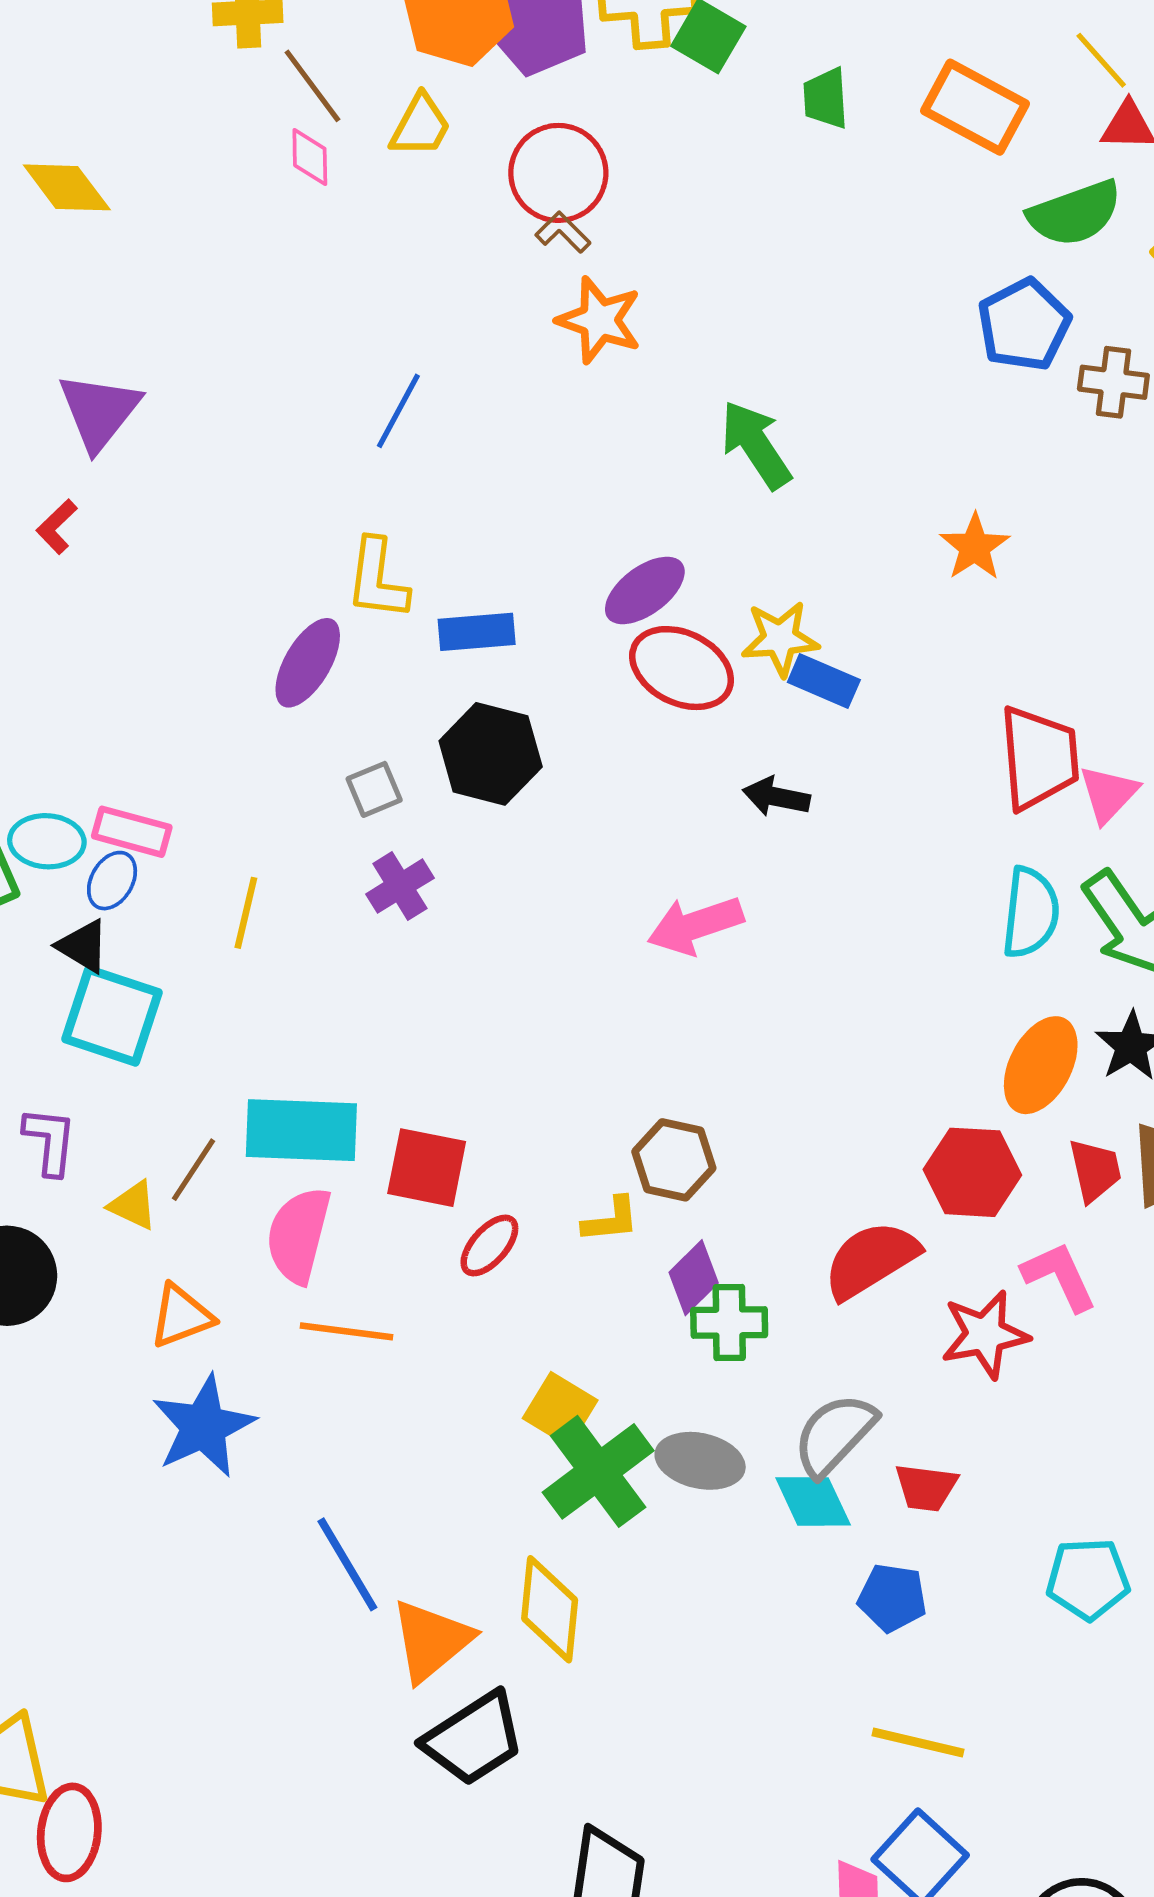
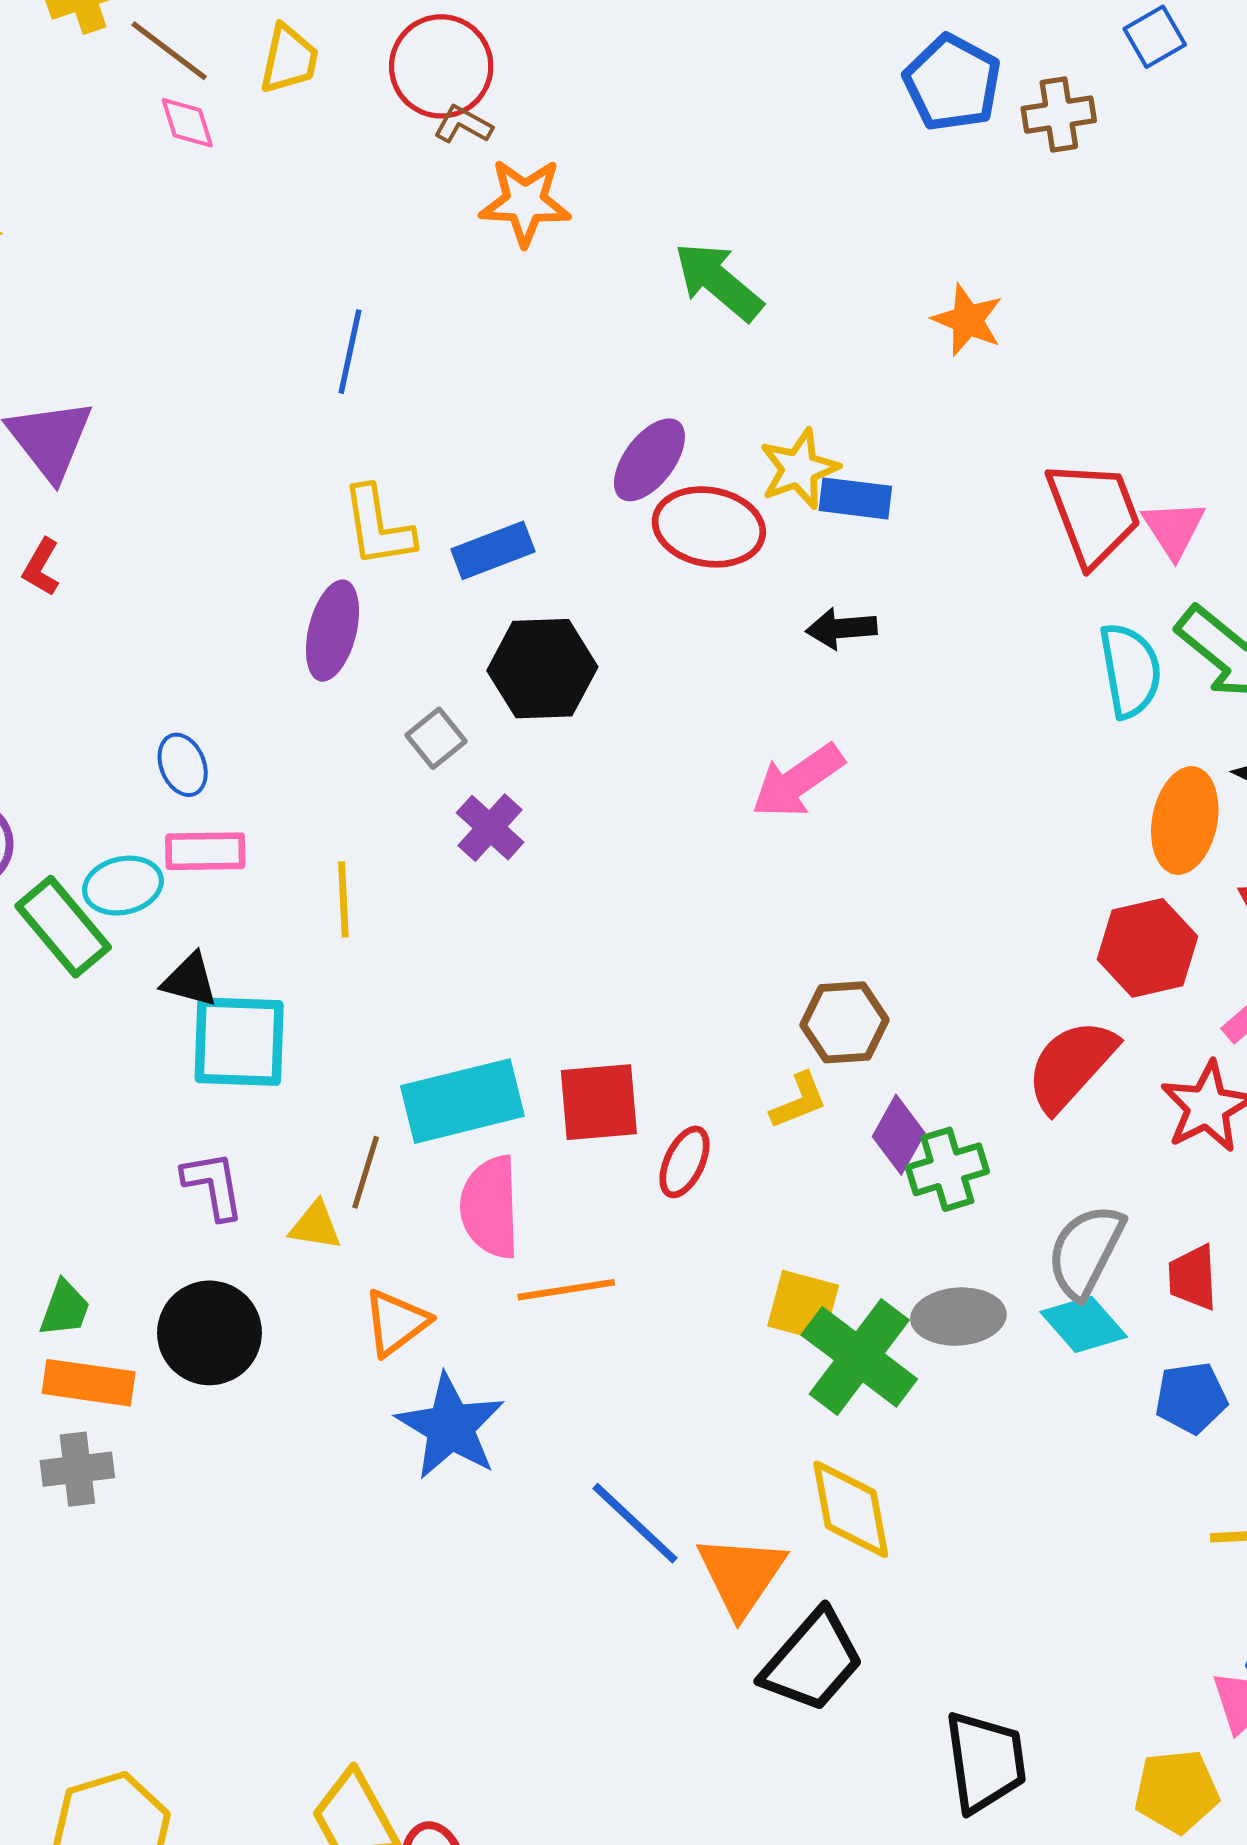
blue ellipse: (112, 881) -> (183, 765), moved, turned -36
red trapezoid: (926, 1487) -> (1193, 1277), turned 96

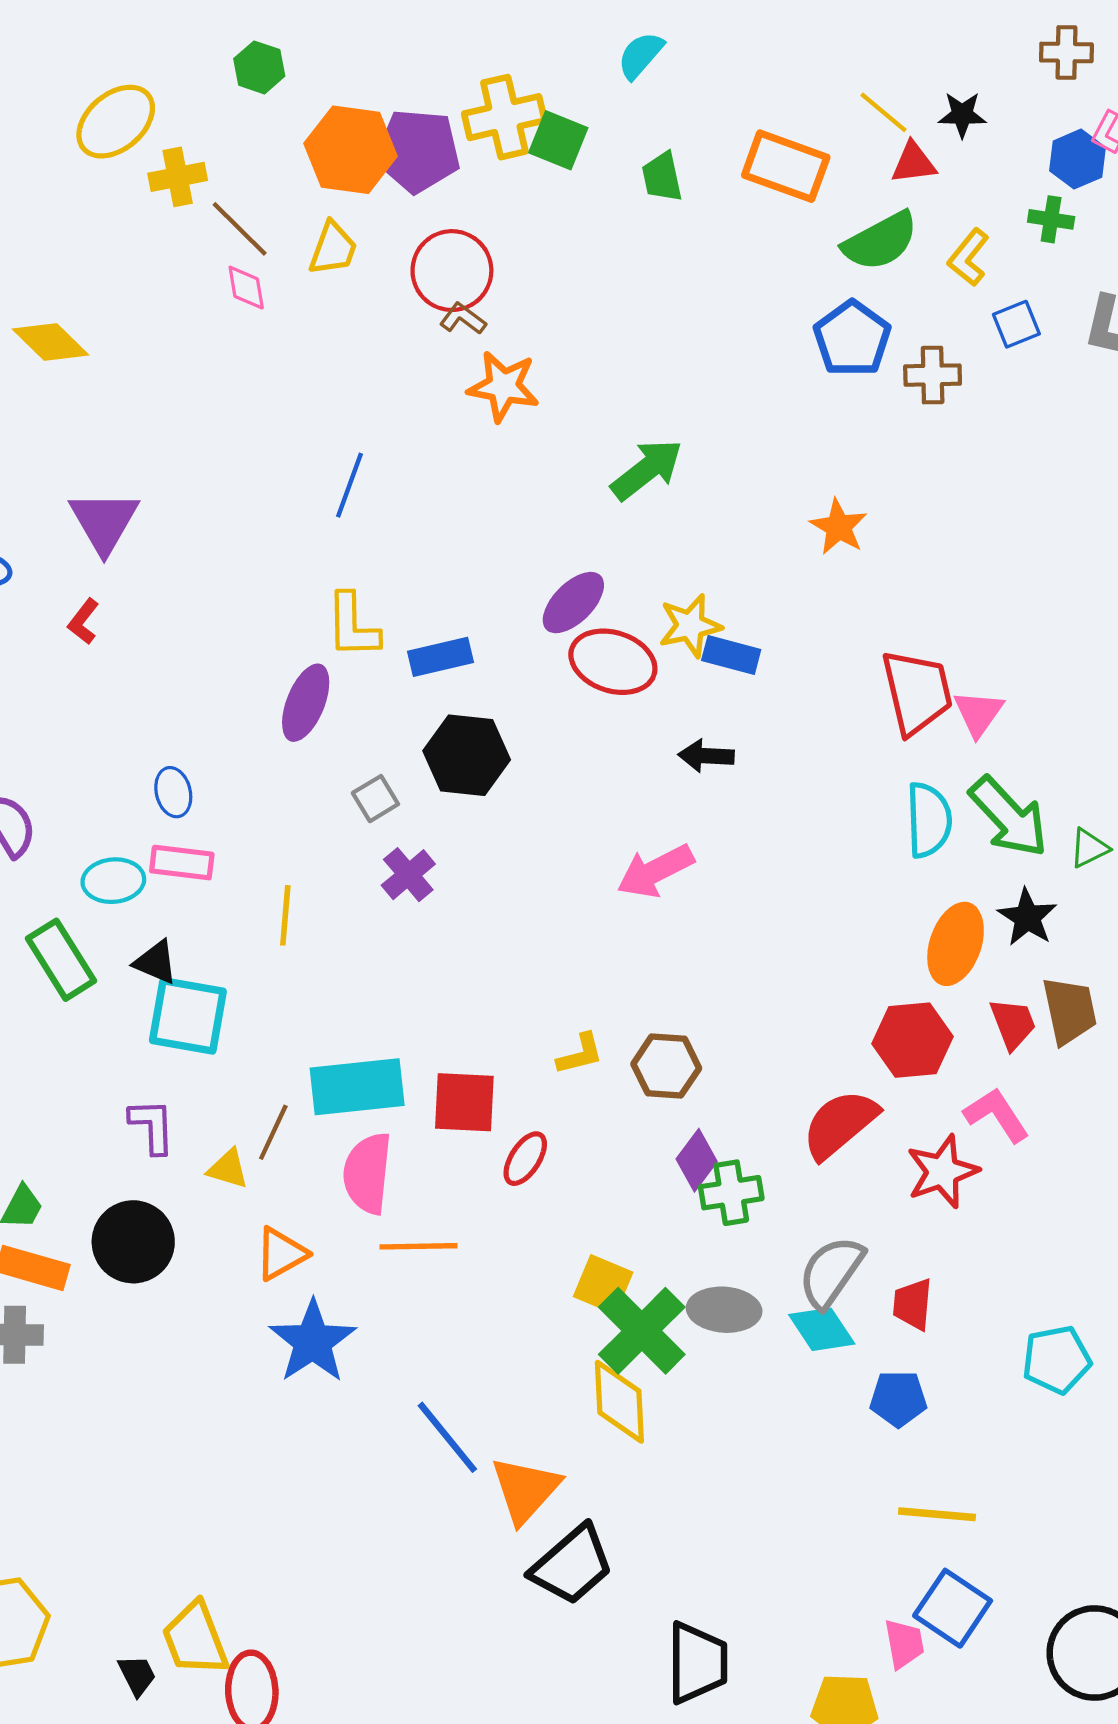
green arrow: (718, 281) -> (647, 470), turned 94
green rectangle: (63, 927) -> (61, 960), moved
yellow L-shape: (799, 1101) -> (580, 1054), moved
yellow diamond: (851, 1509) -> (619, 1402), moved

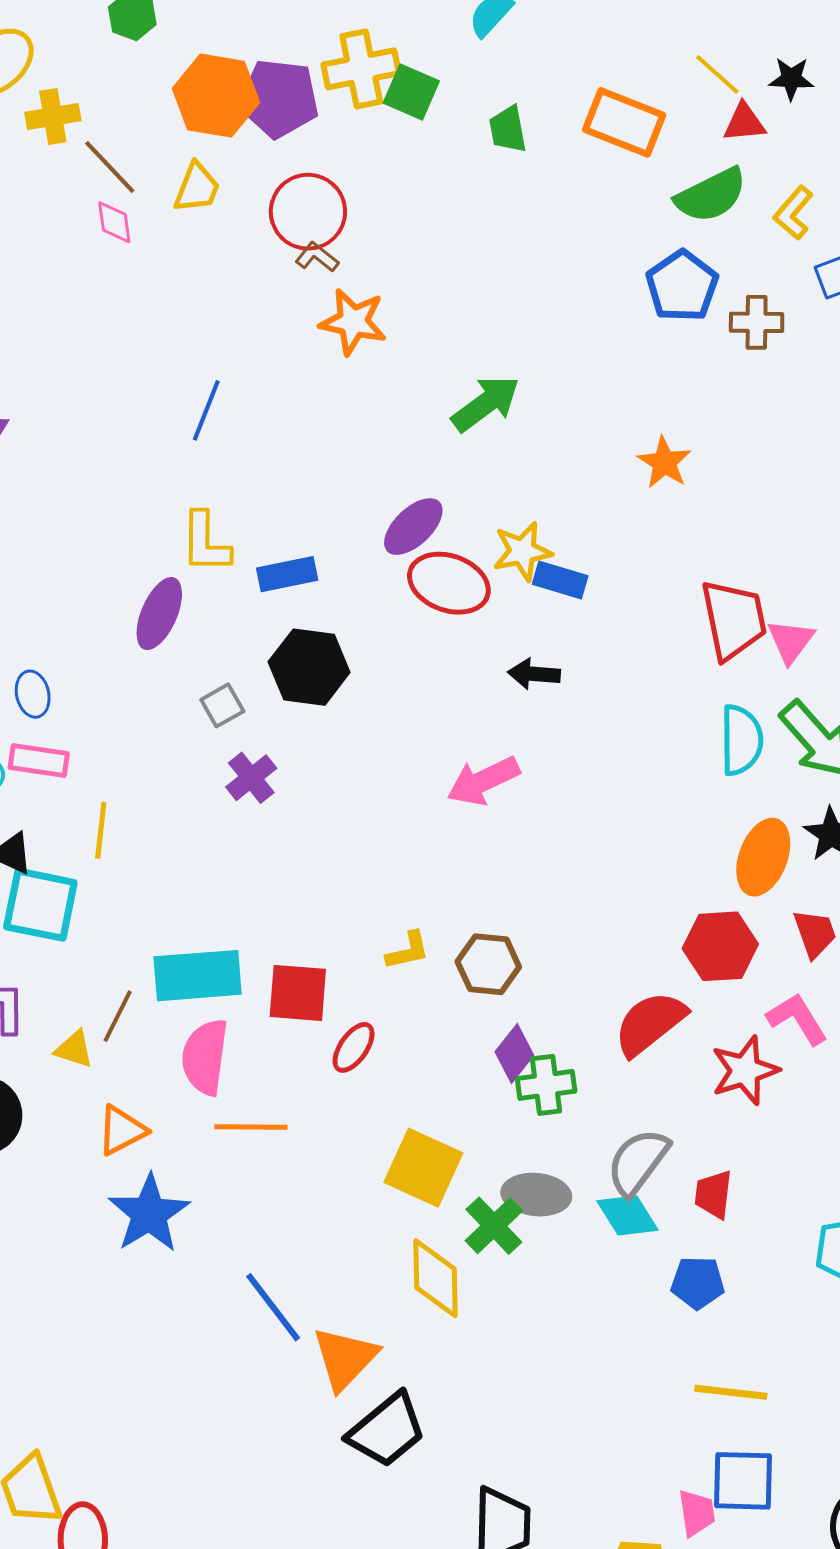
yellow line: (285, 915) -> (101, 830), moved
yellow square: (603, 1284) -> (423, 1168), size x1.4
green cross: (642, 1331) -> (494, 1226), moved, size x0.7
blue square: (953, 1608) -> (743, 1481), turned -34

